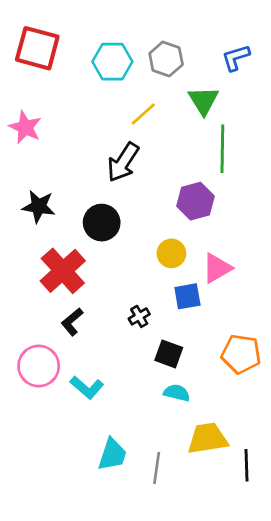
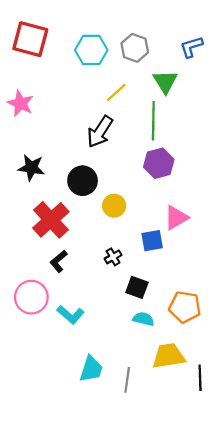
green line: (222, 149) -> (153, 121), moved
yellow circle: (171, 253) -> (114, 206), moved
orange pentagon: (241, 354) -> (185, 307), moved

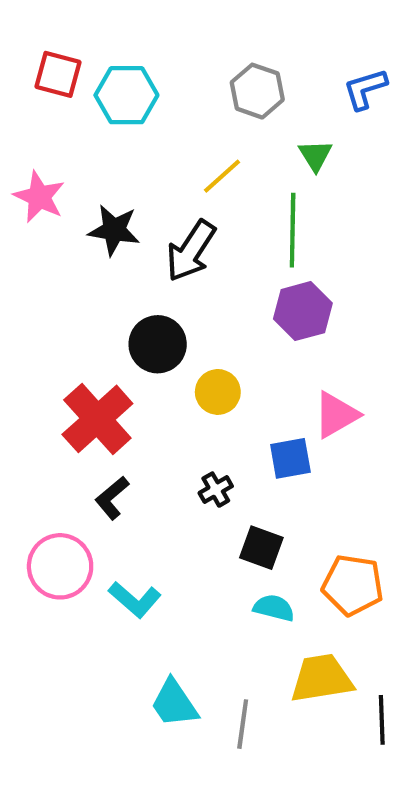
red square: (30, 39) -> (58, 74), size x0.7
cyan hexagon: (91, 50) -> (126, 95), moved
green triangle: (165, 82) -> (315, 155), size x0.7
black star: (31, 168) -> (114, 230), moved
cyan trapezoid: (91, 369) -> (174, 703), turned 128

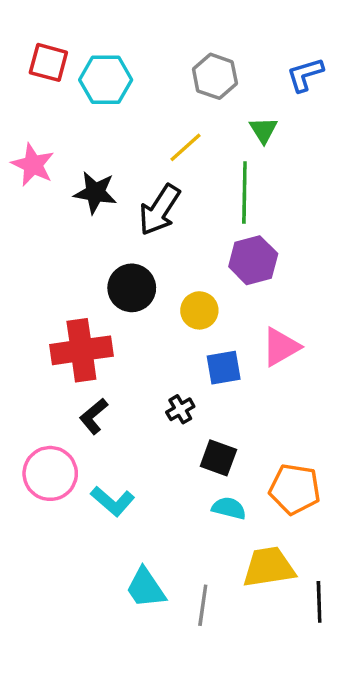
yellow circle: (218, 392) -> (199, 310), moved
red cross: (97, 419) -> (81, 350), turned 34
blue square: (290, 458) -> (224, 368), moved

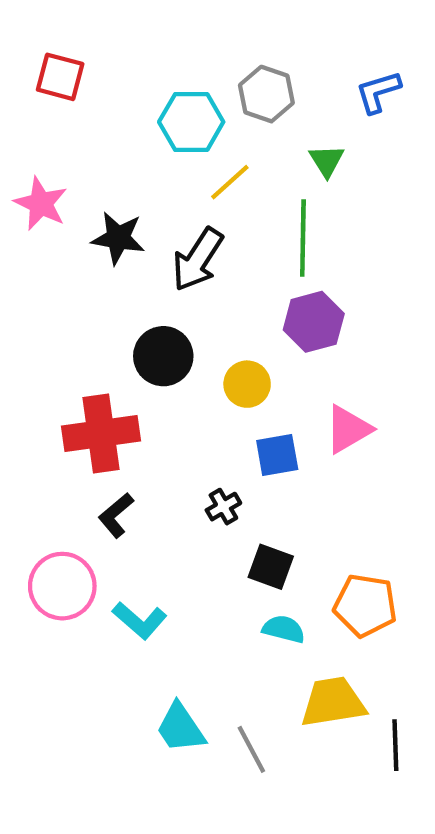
cyan hexagon: (106, 80) -> (191, 122), moved
gray line: (203, 605) -> (251, 749), turned -36

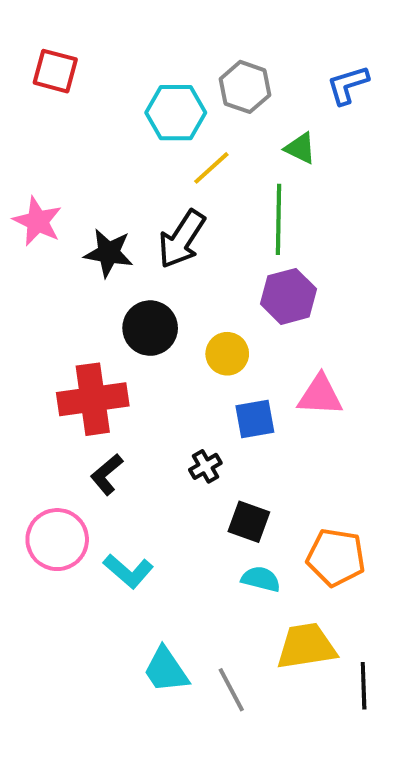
green triangle: (327, 161) -> (300, 148), turned -32
pink star: (41, 204) -> (37, 221), moved
black star: (118, 238) -> (109, 253), moved
pink triangle: (348, 429) -> (320, 395), turned 33

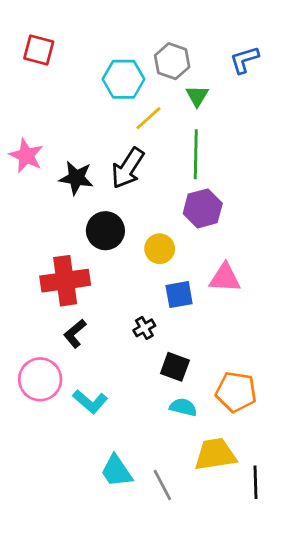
green triangle: (300, 148) -> (197, 96), moved, turned 35

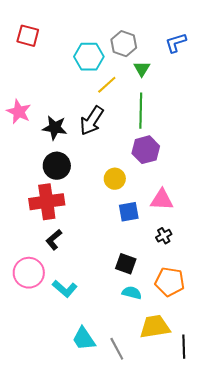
black circle: (105, 231) -> (57, 166), moved
black cross: (144, 328) -> (164, 236), moved

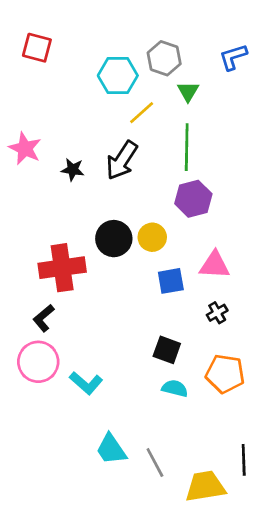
black star: (55, 128) -> (73, 170), size x0.7
black circle: (57, 166) -> (114, 239), moved
black L-shape: (54, 240) -> (44, 318), moved
yellow trapezoid: (155, 327) -> (205, 486), moved

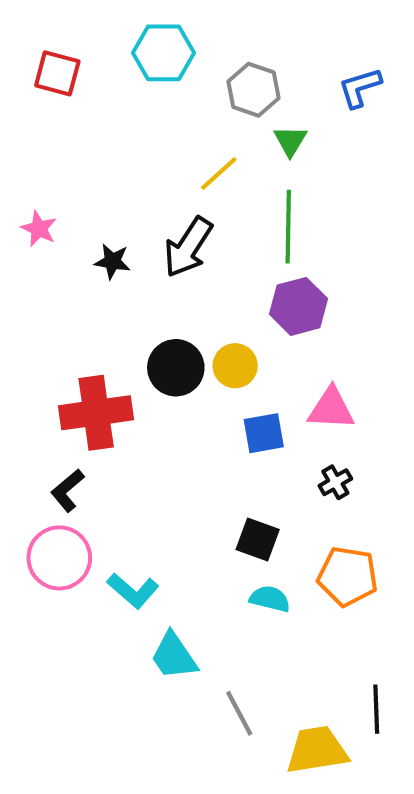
cyan hexagon: (118, 76) -> (164, 53), moved
pink star: (25, 148) -> (39, 229), size x0.7
cyan trapezoid: (111, 449) -> (174, 656), moved

